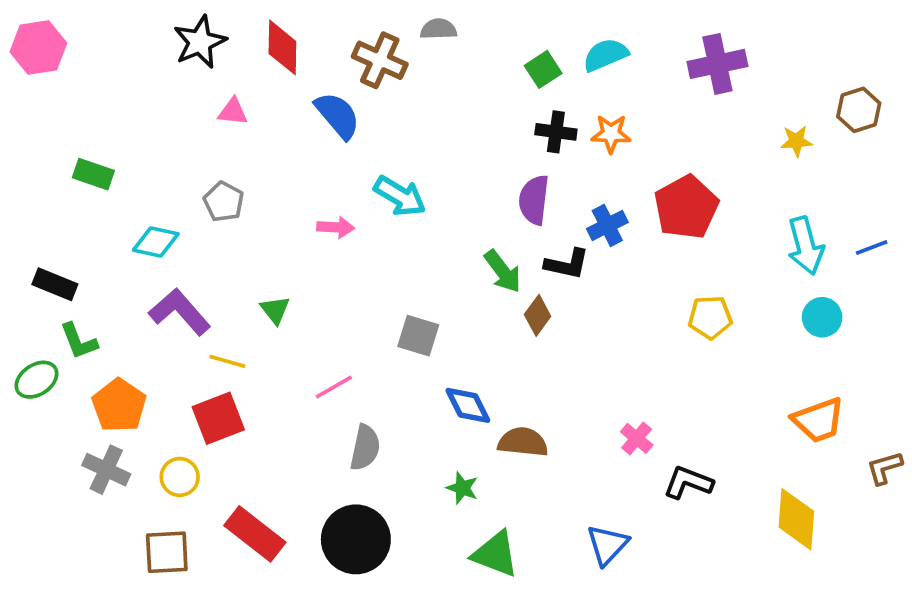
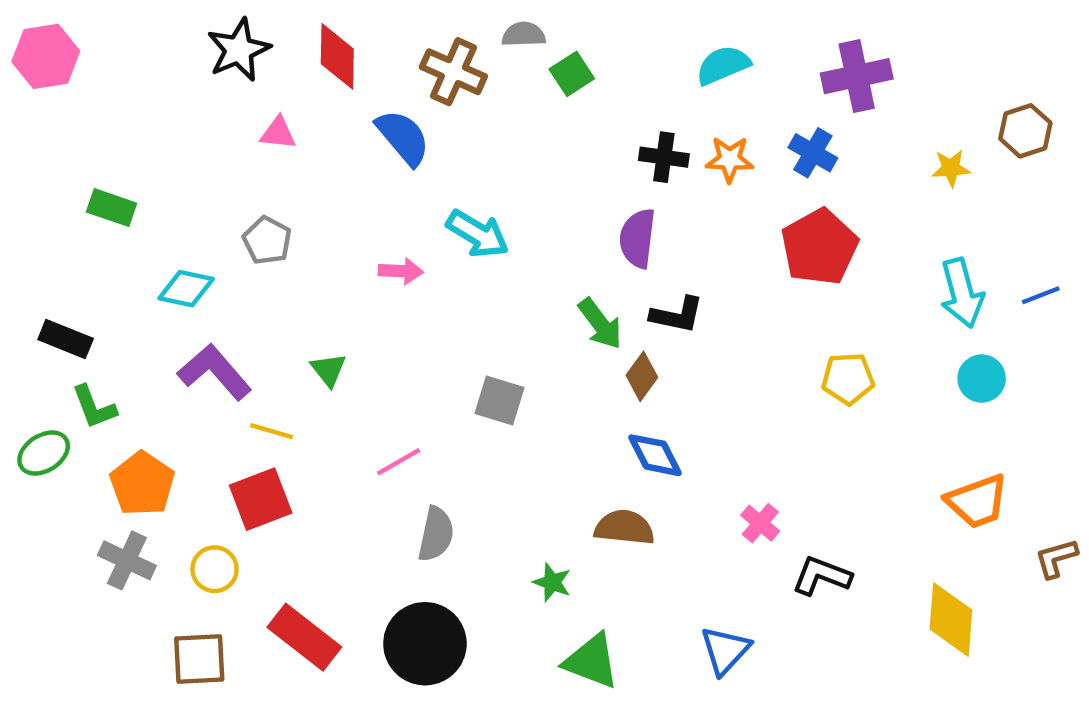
green square: (543, 69) -> (572, 74), moved
blue cross: (607, 225) -> (813, 153), moved, turned -33
blue diamond: (468, 405) -> (655, 455), moved

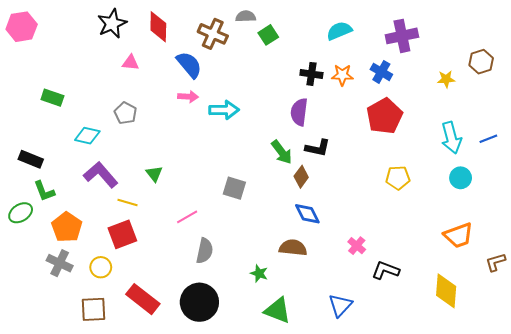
cyan arrow: (478, 234) -> (224, 110), turned -32
pink arrow: (401, 271) -> (188, 97), moved

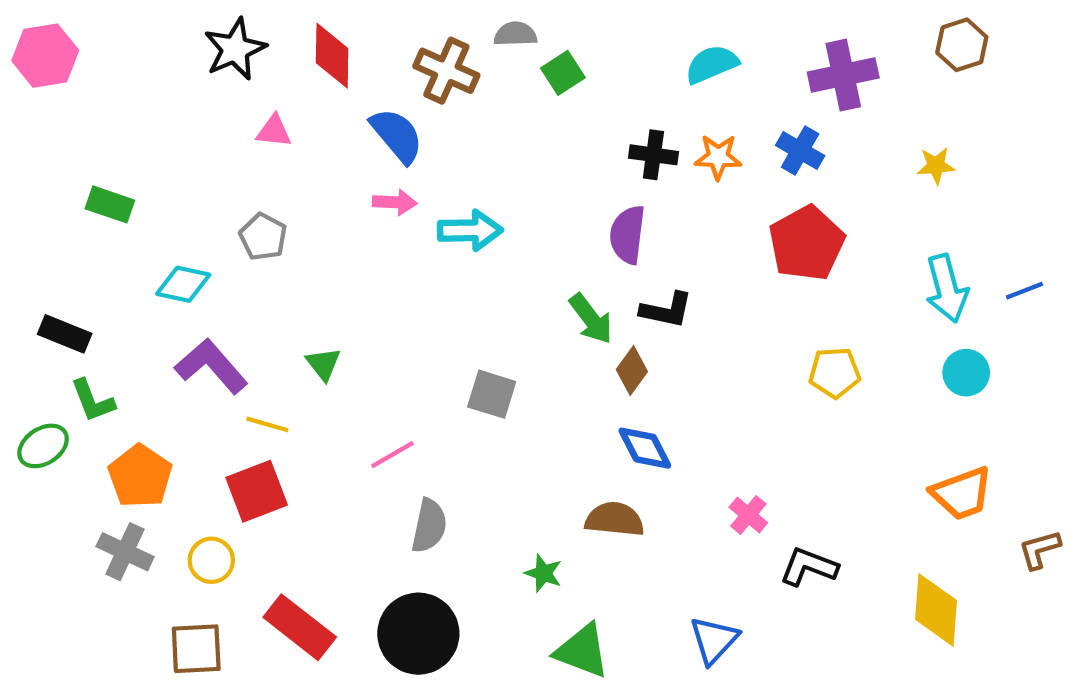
brown hexagon: (481, 62) -> (962, 45), moved

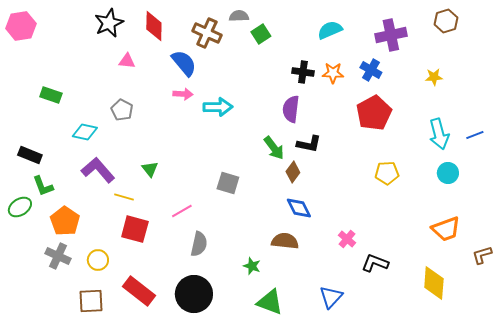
red square: (257, 491) -> (135, 229), moved, turned 36

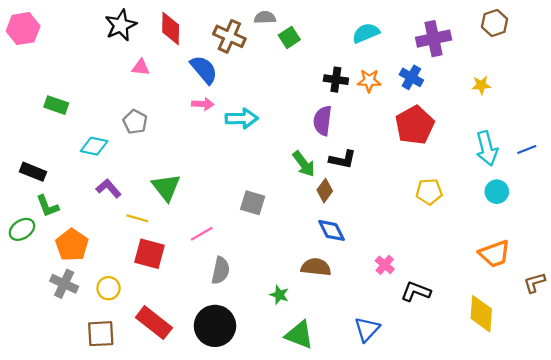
green triangle: (150, 169) -> (166, 187), size x1.6
purple L-shape: (98, 170) -> (108, 188), size x0.7

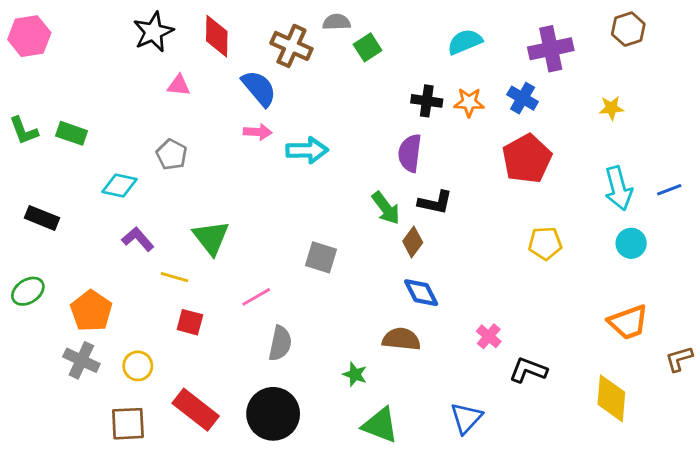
green L-shape: (47, 206) -> (24, 131), moved
red square: (150, 254) -> (190, 322), size x0.7

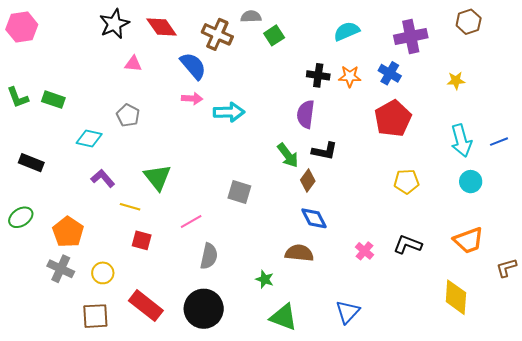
red diamond: (217, 36) -> (162, 27), turned -36
black L-shape: (528, 370) -> (408, 245), moved

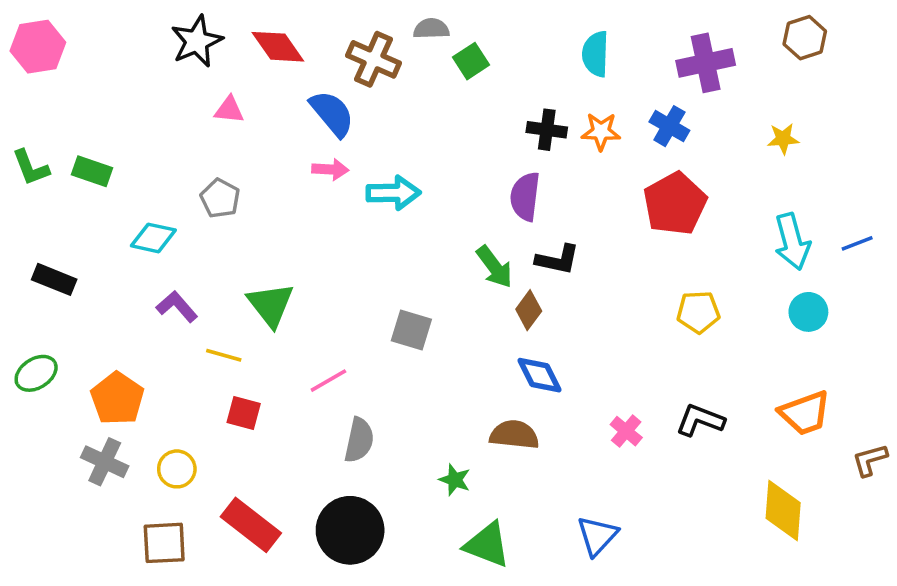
cyan semicircle: (347, 31) -> (595, 54), turned -65

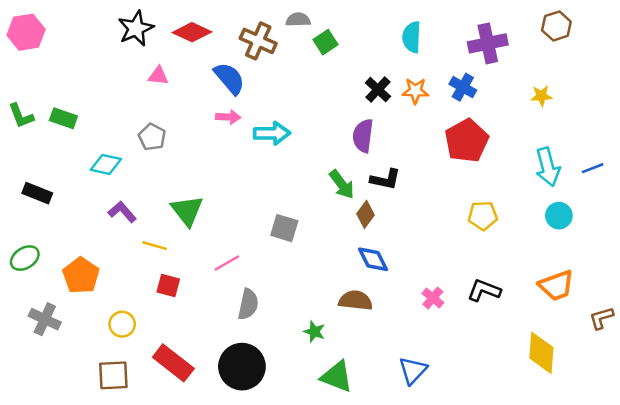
red diamond: (278, 47) -> (192, 32), turned -30
black cross: (547, 130) -> (378, 90), turned 35
gray cross: (105, 462) -> (45, 319), moved

